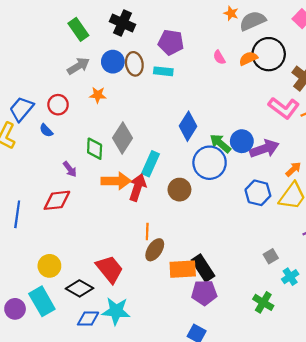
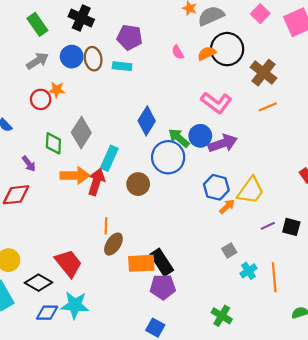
red circle: (58, 105) -> (41, 99), moved
pink L-shape: (284, 108) -> (216, 103), moved
orange arrow: (293, 169) -> (227, 207), moved
green cross: (263, 302) -> (222, 316), moved

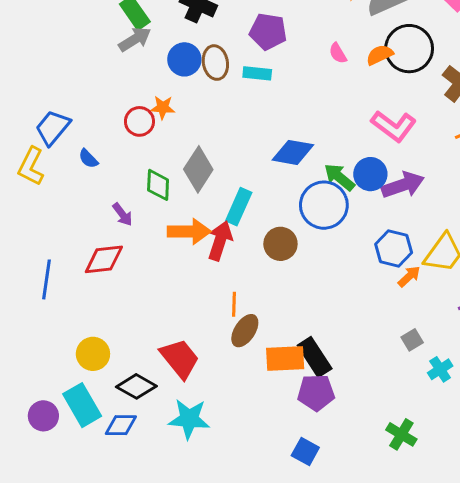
gray arrow: (37, 61) -> (135, 39), moved
blue diamond: (147, 121) -> (293, 152), turned 68
blue diamond: (47, 313) -> (121, 425), moved

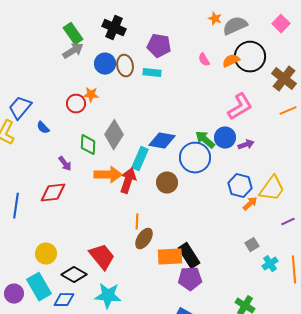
pink L-shape: (394, 126) -> (240, 107), turned -68
blue diamond: (293, 152) -> (162, 141), moved
purple arrow: (403, 185) -> (246, 145), size x0.6

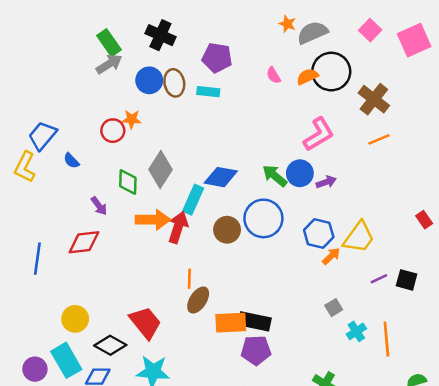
blue circle: (195, 158) -> (263, 218), moved
black rectangle: (189, 256) -> (255, 321), turned -45

